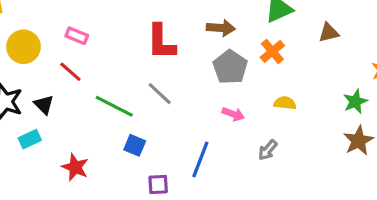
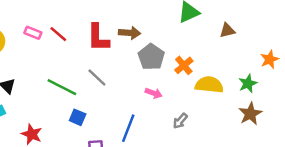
brown arrow: (221, 28) -> (129, 33), moved
orange cross: (272, 51) -> (184, 65), moved
red line: (70, 72) -> (58, 34), moved
yellow semicircle: (285, 103) -> (209, 85), moved, size x1.6

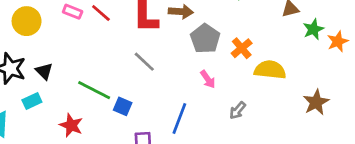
green star: (248, 84) -> (313, 29), moved
green line: (62, 87) -> (94, 90), moved
pink arrow: (154, 93) -> (208, 79), turned 35

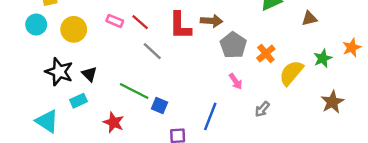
green star: (313, 29) -> (323, 58), moved
gray line: (144, 62) -> (152, 51), moved
yellow semicircle: (270, 70) -> (291, 73), turned -56

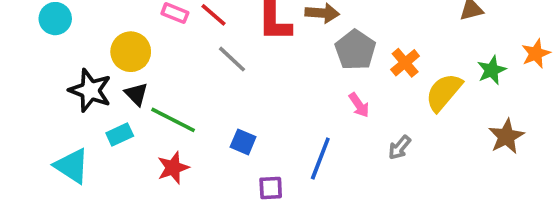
yellow circle: (74, 29) -> (131, 52), moved
green line: (134, 91) -> (173, 120), moved
red star: (114, 122) -> (173, 168), turned 30

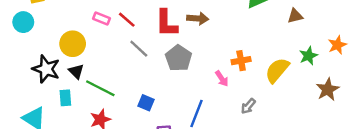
gray pentagon: (355, 50) -> (178, 58), moved
orange cross: (405, 63) -> (241, 61), moved, turned 30
cyan rectangle: (120, 135) -> (65, 98), turned -70
brown star: (506, 136) -> (328, 89), moved

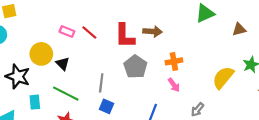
gray line: (139, 49) -> (101, 83), moved, turned 54
orange cross: (241, 61) -> (174, 61), moved
black triangle: (76, 71) -> (63, 64), moved

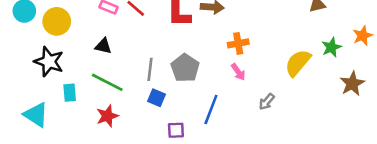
yellow circle: (41, 54) -> (57, 21), moved
black triangle: (63, 64) -> (103, 46), turned -32
gray pentagon: (135, 67) -> (185, 68), moved

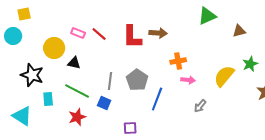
yellow circle: (57, 21) -> (54, 48), moved
pink arrow: (238, 72) -> (188, 80), moved, turned -48
blue square: (157, 98) -> (104, 103), moved
blue line: (211, 110) -> (157, 99), moved

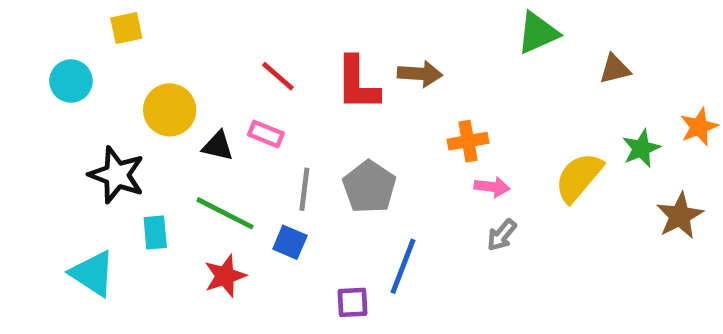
yellow square: (24, 14) -> (126, 28), moved
pink rectangle: (78, 33) -> (266, 134), moved
blue line: (157, 99) -> (403, 266), moved
gray arrow: (200, 106) -> (502, 235), moved

